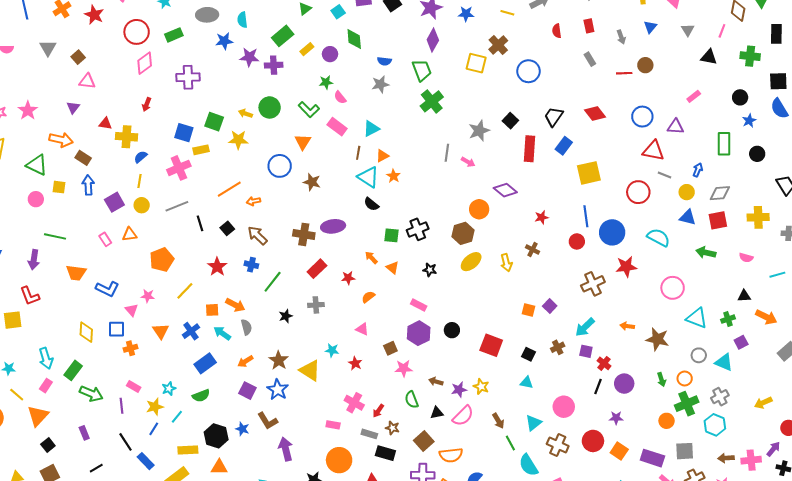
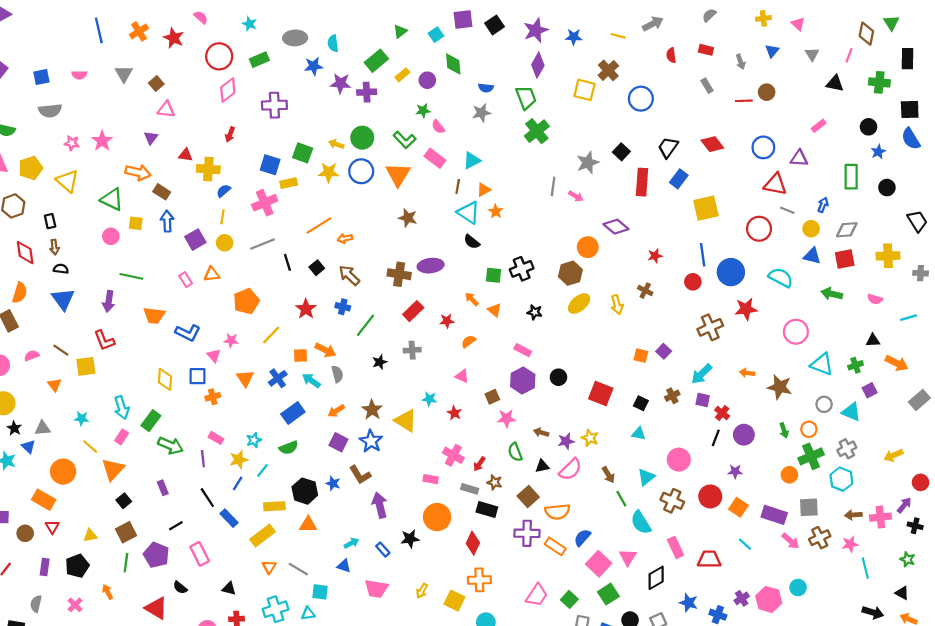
red rectangle: (589, 26) -> (706, 50), turned -64
orange triangle: (303, 142) -> (398, 175), size x1.4
blue circle: (280, 166) -> (361, 171), moved

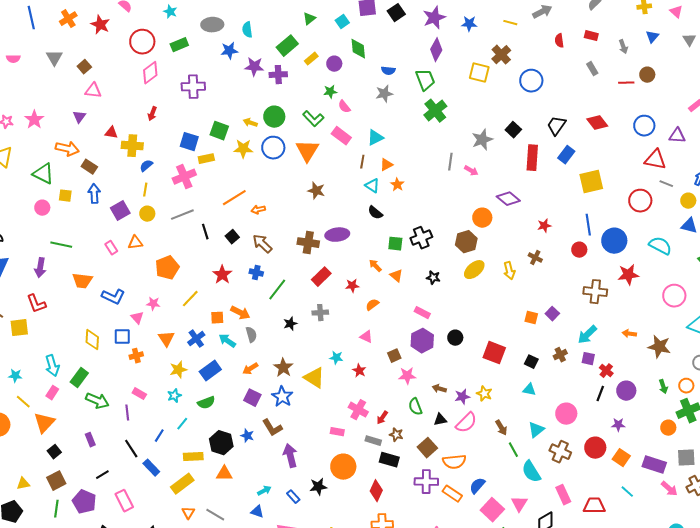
cyan triangle: (469, 212) -> (372, 186), size x0.7
brown cross: (710, 327) -> (595, 292), turned 30
yellow star: (239, 460) -> (178, 370), moved

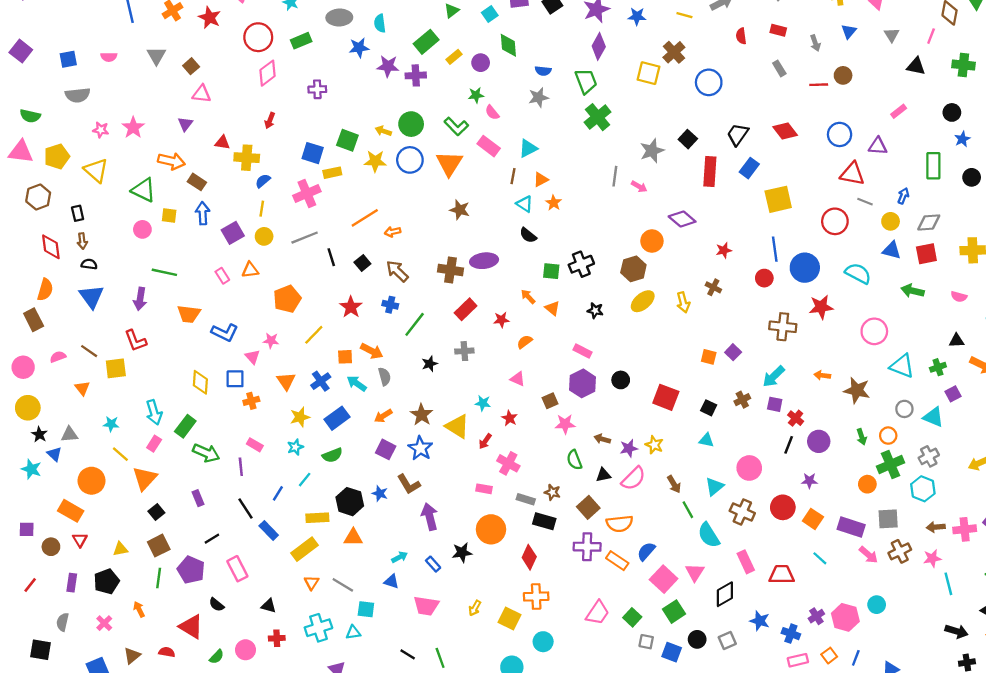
purple cross: (193, 87) -> (317, 89), size x0.7
red arrow: (382, 418) -> (485, 441), moved

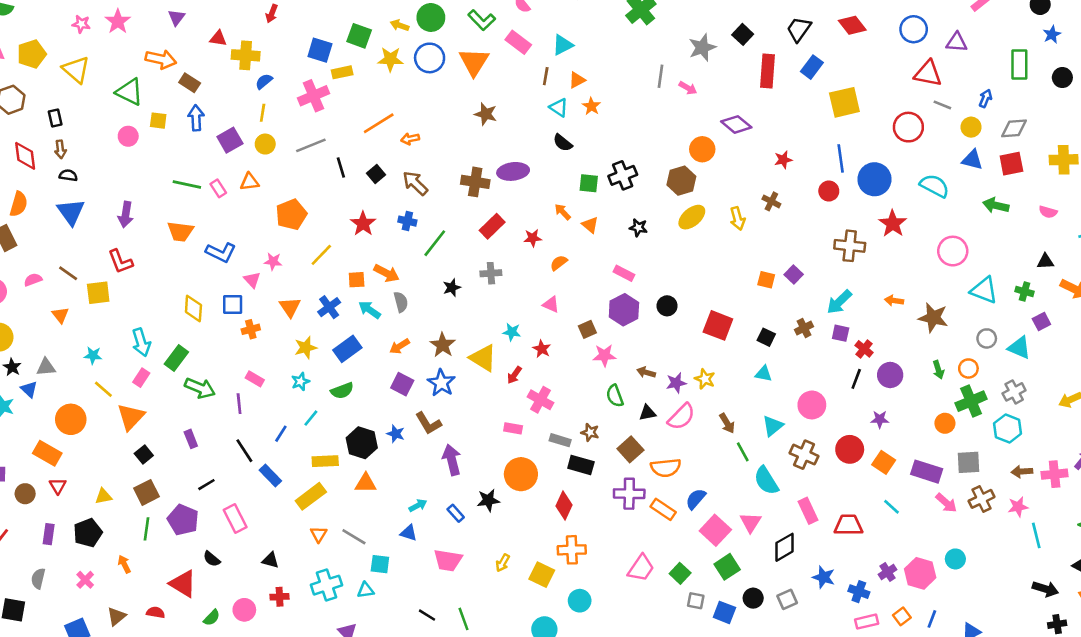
green line: (164, 272) -> (187, 184), moved
red star: (821, 307) -> (893, 224), turned -30
green cross: (938, 367) -> (1025, 291), turned 35

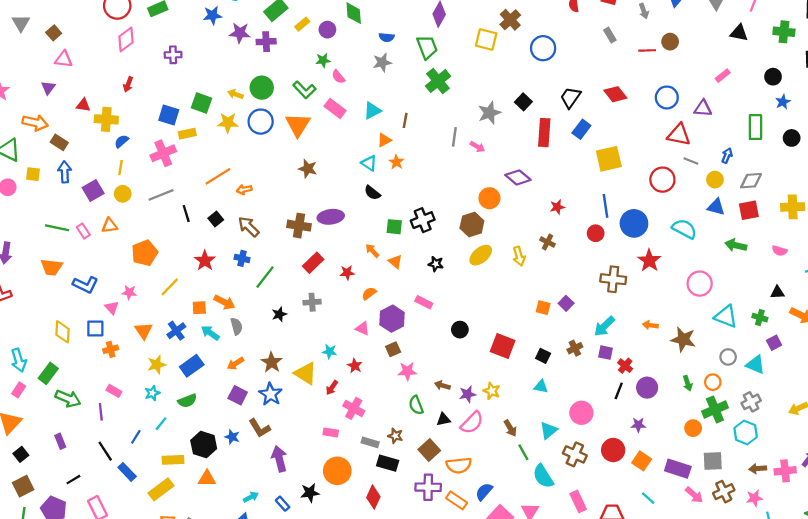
brown line: (546, 76) -> (405, 120), moved
purple hexagon: (624, 310) -> (392, 319), moved

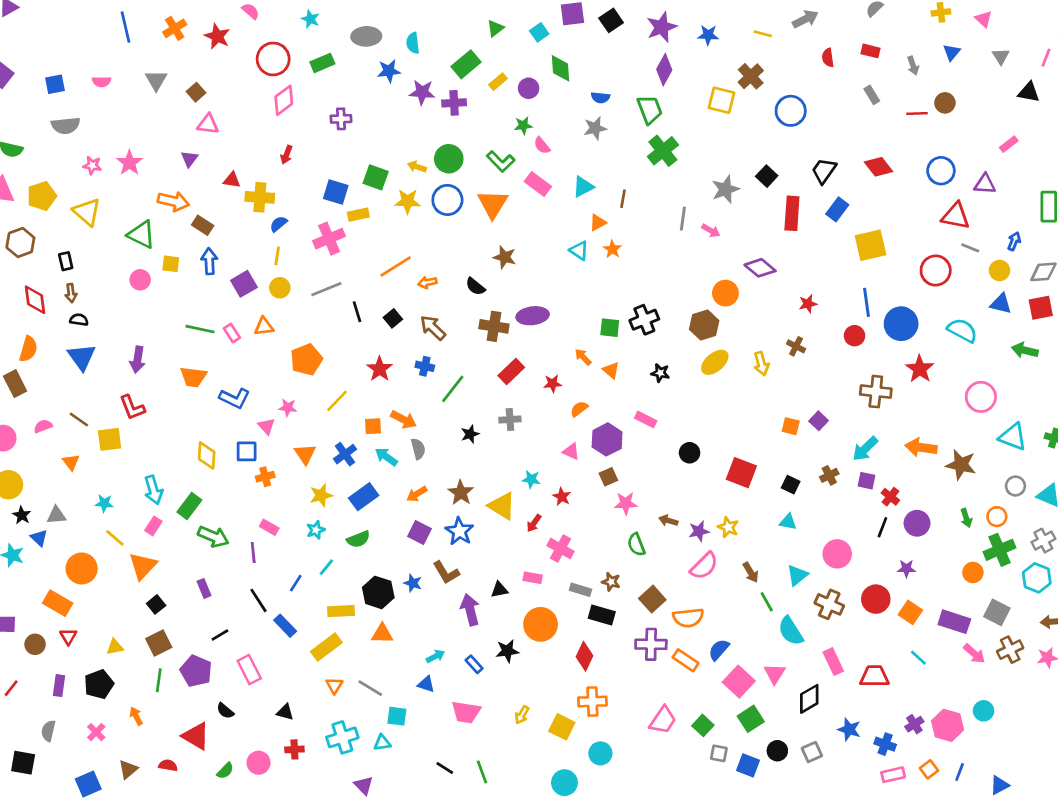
black semicircle: (372, 193) -> (475, 286), moved
orange arrow: (650, 325) -> (921, 447), size x1.6
black triangle: (443, 419) -> (499, 590), moved
gray square: (713, 461) -> (997, 612), turned 30

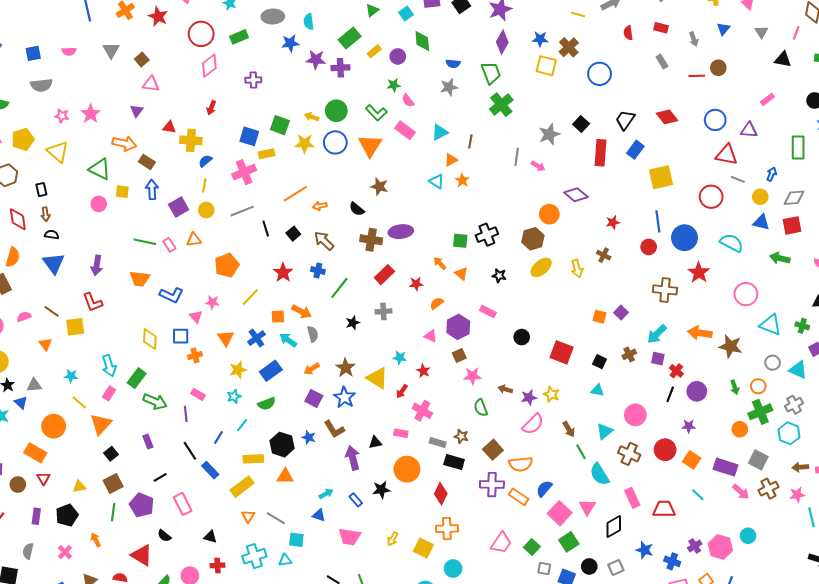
blue star: (708, 35) -> (540, 39), moved

